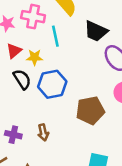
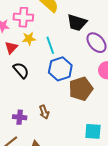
cyan line: (55, 36) -> (50, 45), moved
yellow star: (35, 57) -> (29, 39), moved
blue hexagon: (52, 84) -> (60, 69), moved

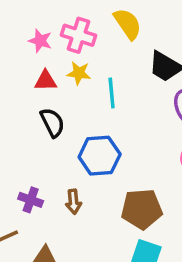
red triangle: (11, 48) -> (46, 81), turned 32
blue hexagon: (60, 69) -> (100, 156), moved
brown pentagon: (81, 89) -> (142, 209), moved

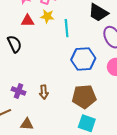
black semicircle: (52, 123) -> (14, 44), moved
blue hexagon: (100, 156) -> (83, 59), moved

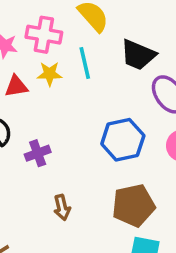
cyan line: (67, 28) -> (85, 63), moved
purple cross: (19, 91) -> (38, 153), moved, turned -32

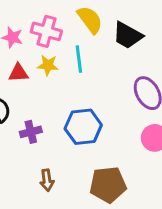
black trapezoid: (138, 55) -> (128, 35), moved
blue hexagon: (123, 140) -> (83, 127), moved

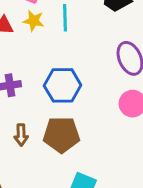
brown pentagon: (108, 185) -> (61, 135), moved

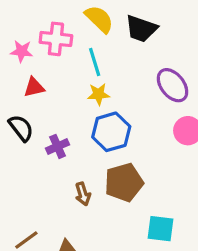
yellow star: (34, 21) -> (99, 94), moved

